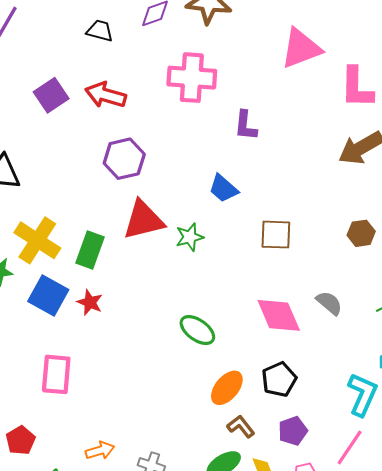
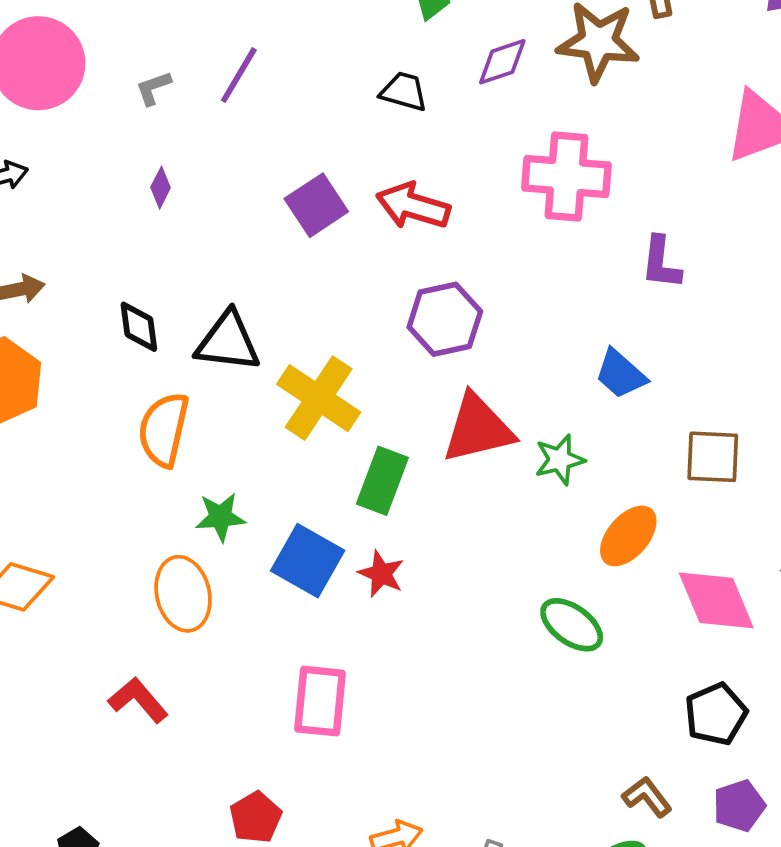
yellow cross: (37, 240) -> (319, 398), moved
orange ellipse: (227, 388) -> (628, 536), moved

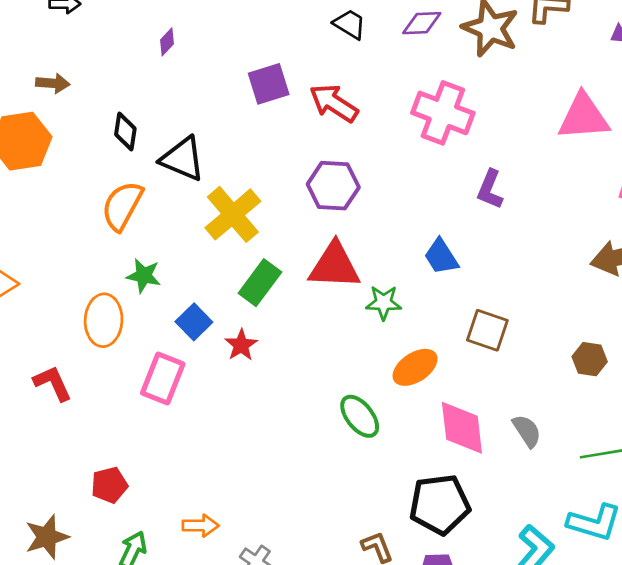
blue square: (308, 561) -> (194, 322), size x0.7
pink rectangle: (320, 701) -> (163, 379), moved
black pentagon: (716, 714) -> (440, 504), size x1.4

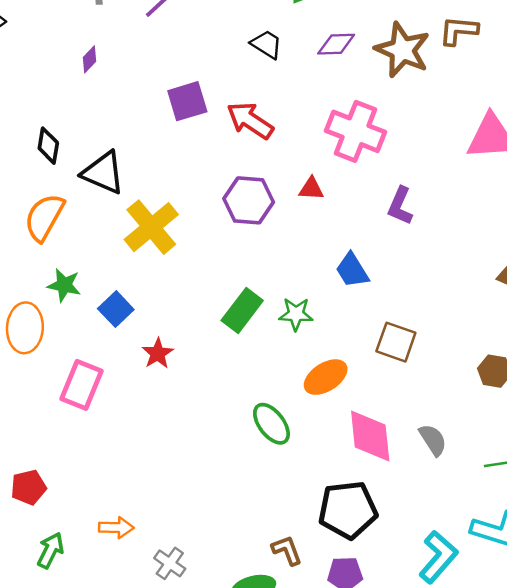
red triangle: (334, 266) -> (311, 189), moved, size x0.5
green rectangle: (260, 283) -> (242, 310), moved
blue square: (194, 322) -> (116, 309), moved

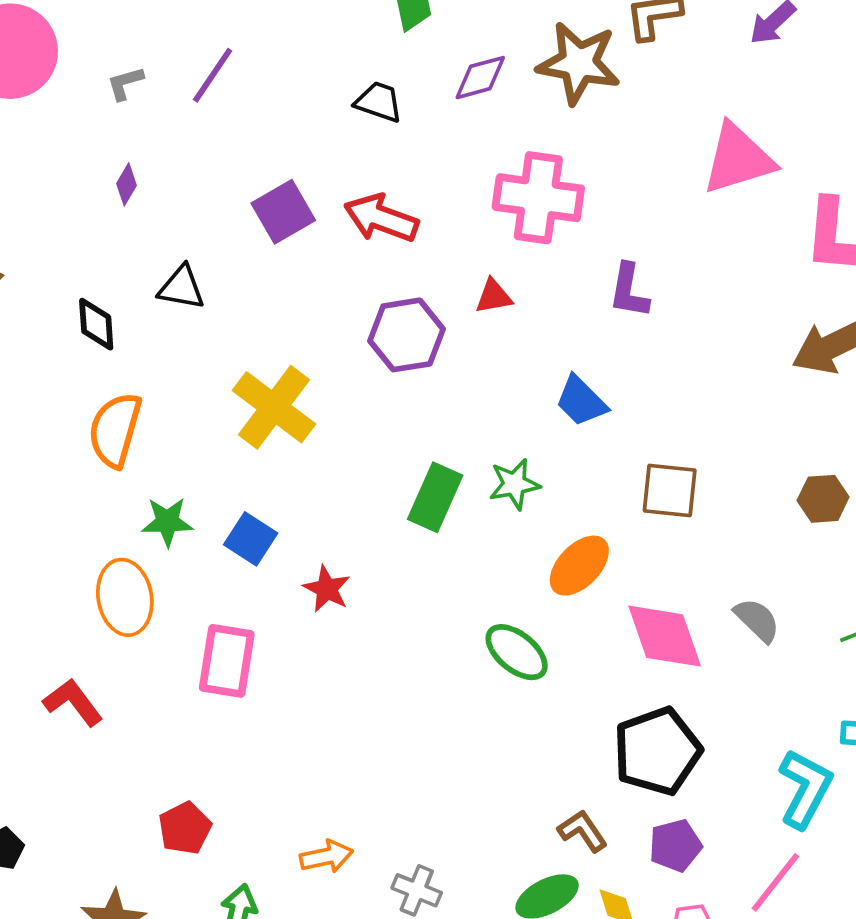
black triangle: (103, 173) -> (182, 288), moved, size x0.7

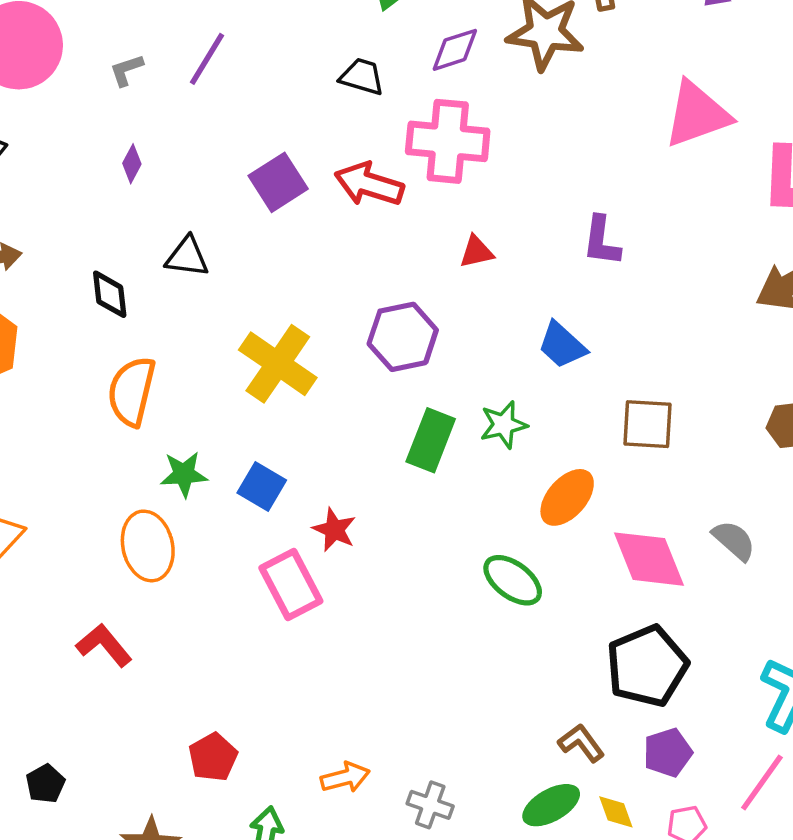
pink cross: (538, 198) -> (448, 141), moved
purple hexagon: (407, 335) -> (403, 337), moved
pink rectangle: (227, 661) -> (291, 585), moved, turned -34

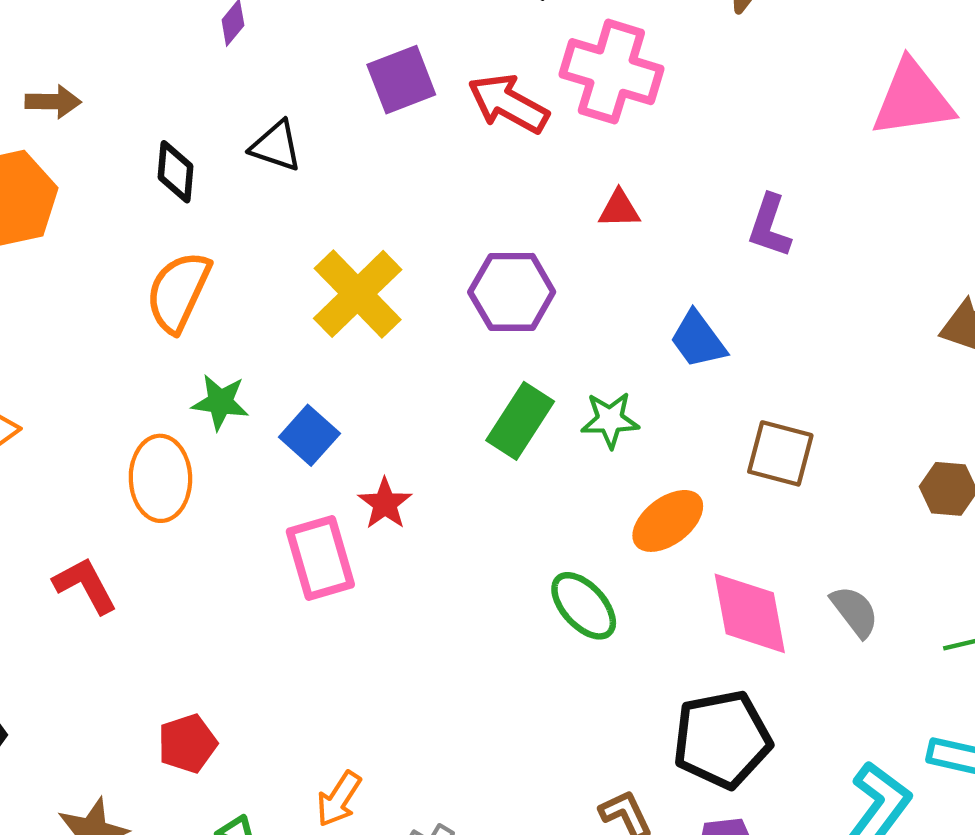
orange arrow: (345, 777) -> (339, 799), turned 126

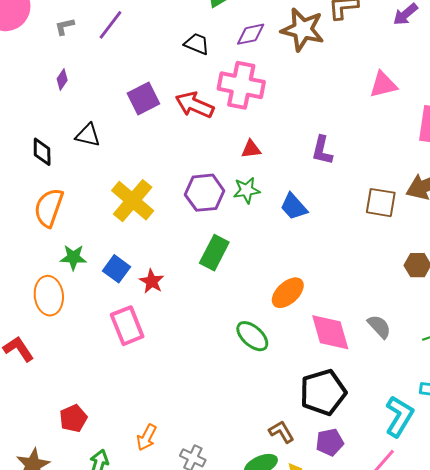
pink triangle: (913, 99) -> (383, 85), size x0.7
green star: (610, 420) -> (247, 190), moved
brown square: (780, 453) -> (381, 203), moved
red star: (385, 504) -> (152, 281), moved

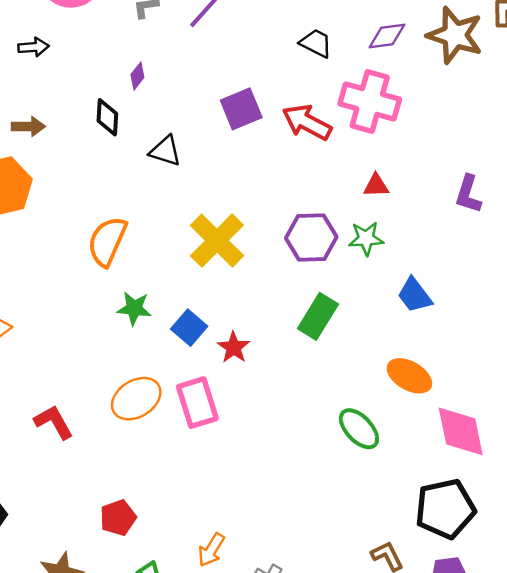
black diamond: (42, 152) -> (107, 117), moved
blue trapezoid: (294, 207) -> (415, 295), moved
orange ellipse: (288, 293) -> (409, 376), turned 68
orange ellipse: (49, 296) -> (136, 399), moved, turned 60

